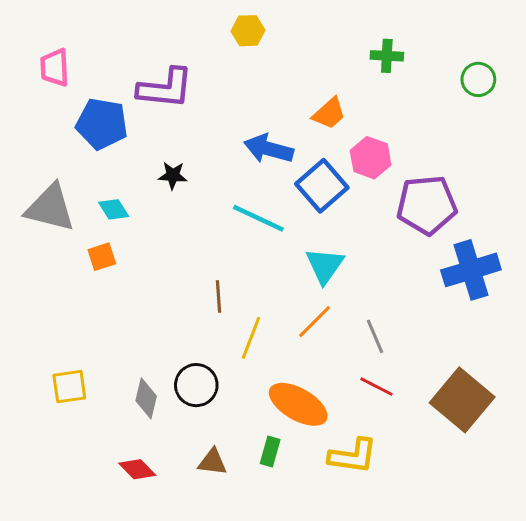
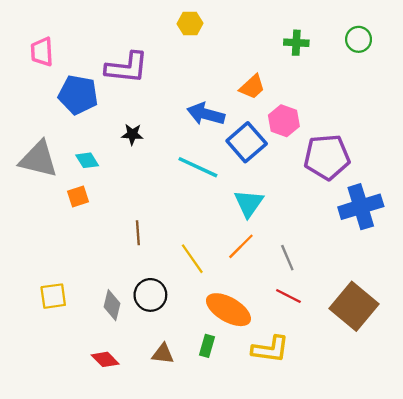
green circle: (478, 79) -> (359, 39), moved
brown line: (218, 297) -> (138, 233), moved
yellow line: (251, 338) -> (192, 259), turned -56

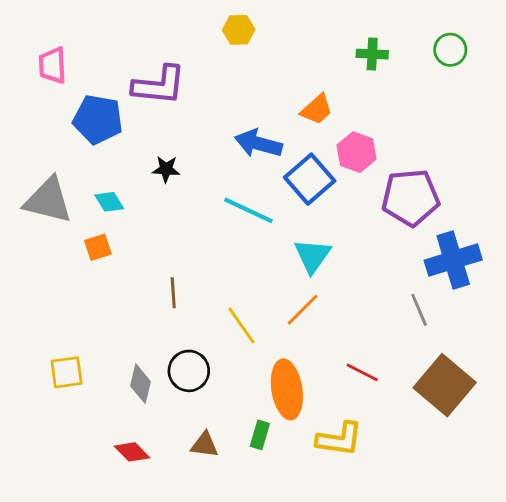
gray line: (287, 258) -> (419, 310), moved
orange ellipse: (228, 310) -> (287, 389), turned 51

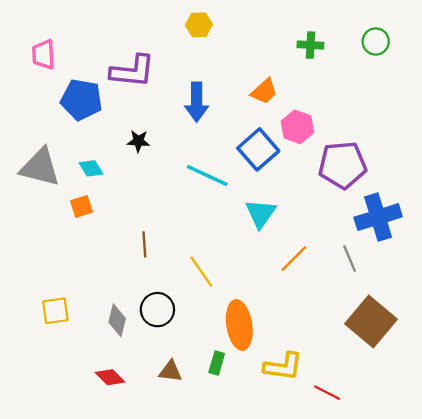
blue arrow: (258, 144) -> (197, 102), moved, turned -105
orange line: (303, 310) -> (294, 259), moved
red line: (362, 372) -> (327, 393), moved

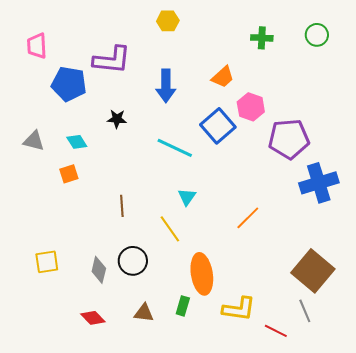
gray triangle: (40, 167) -> (34, 141), size x0.6
cyan triangle: (261, 214) -> (187, 197), moved, size x0.7
gray line: (350, 259) -> (305, 311), moved

